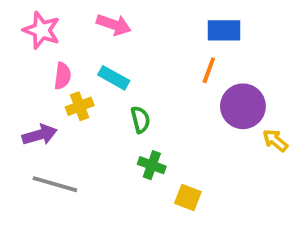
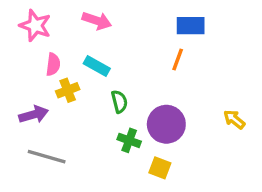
purple circle: (243, 106) -> (166, 124), moved

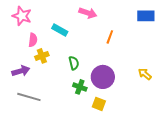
pink arrow: (97, 21) -> (88, 13), moved
blue rectangle: (191, 26) -> (146, 16), moved
cyan rectangle: (97, 66) -> (60, 30), moved

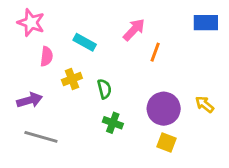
pink arrow: (88, 13) -> (134, 30), moved, turned -66
yellow cross: (42, 56) -> (72, 79), moved
purple circle: (103, 77) -> (164, 109), moved
yellow square: (99, 104) -> (166, 142), moved

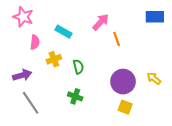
orange line: (155, 52) -> (117, 39), turned -40
green cross: (113, 123) -> (75, 96), moved
gray line: (41, 137) -> (31, 103), turned 40

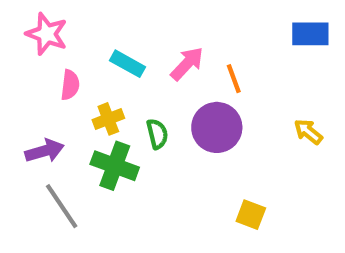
pink arrow: (101, 22) -> (187, 64), moved
yellow arrow: (154, 78) -> (308, 132), moved
purple circle: (123, 82) -> (217, 127), moved
green cross: (75, 96) -> (115, 166), moved, size x1.5

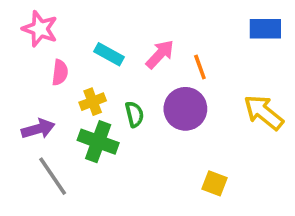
yellow arrow: (308, 132) -> (264, 112), size x1.6

